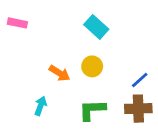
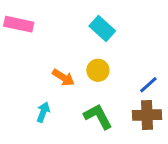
pink rectangle: (17, 23) -> (19, 24), size x1.4
green L-shape: (92, 110) -> (98, 116), turned 64

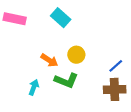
cyan rectangle: (102, 28) -> (61, 18), moved
green L-shape: (98, 116) -> (66, 81), moved, turned 140

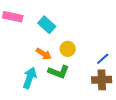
cyan rectangle: (61, 18) -> (47, 25), moved
cyan arrow: (34, 87) -> (30, 78), size x1.5

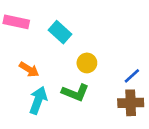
orange arrow: (44, 54) -> (29, 69), moved

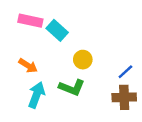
pink rectangle: (16, 22) -> (30, 21), moved

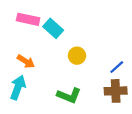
green L-shape: (72, 88) -> (69, 95), moved
cyan arrow: (36, 95) -> (18, 87), moved

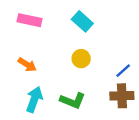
cyan rectangle: (53, 28) -> (82, 21), moved
cyan arrow: (18, 87) -> (34, 99), moved

